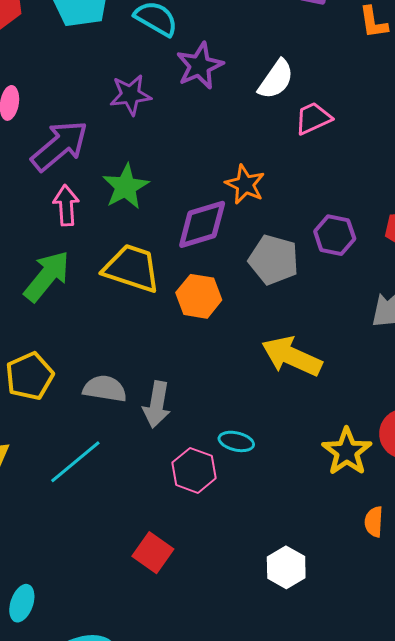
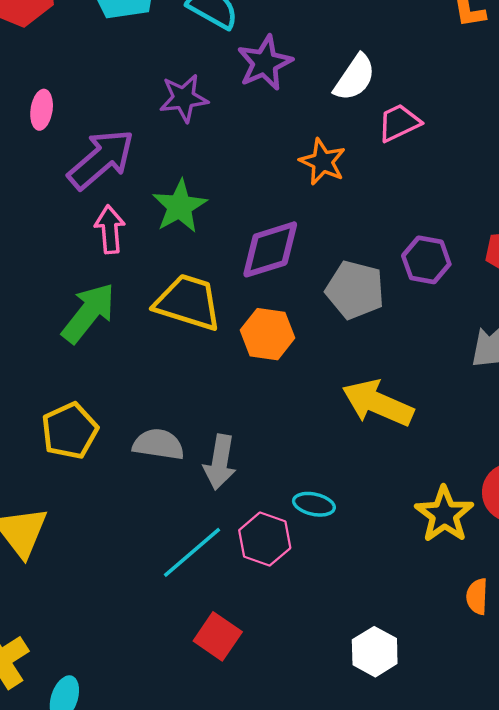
orange star: (245, 184) -> (323, 162), moved
cyan line: (75, 462) -> (192, 552), moved

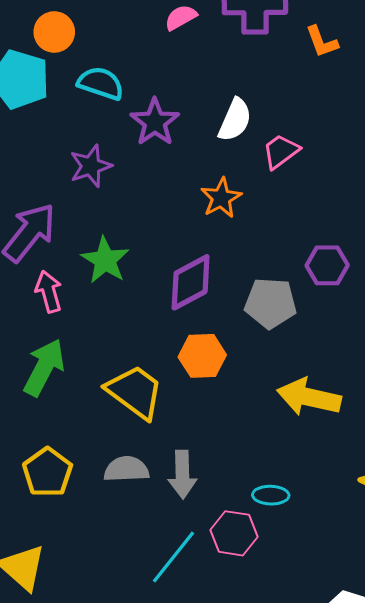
orange star: (323, 162) -> (221, 198), turned 30
yellow trapezoid: (188, 302) -> (135, 392), moved, turned 30

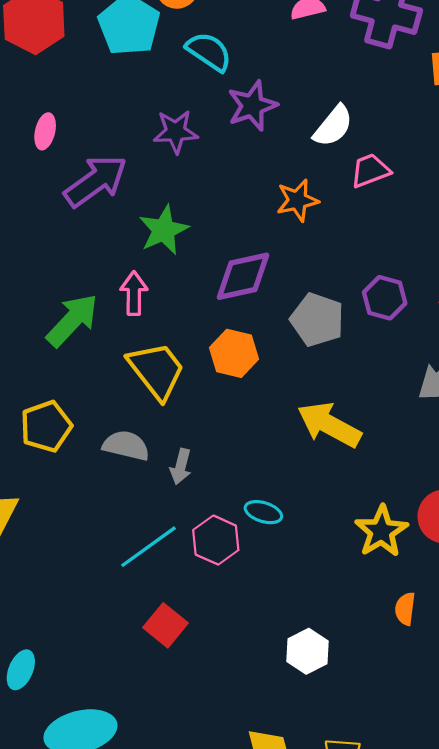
pink arrow: (49, 292) -> (134, 293), moved
gray arrow: (182, 474) -> (181, 466), size x0.7

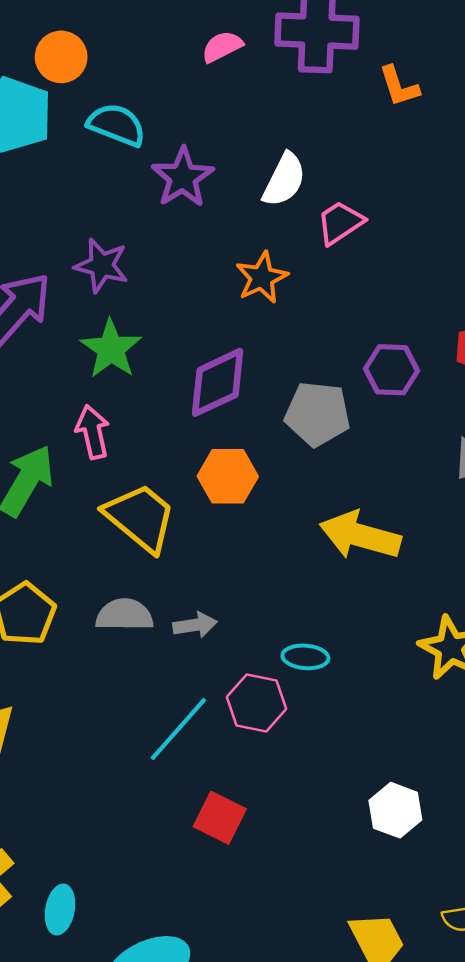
purple star: (176, 132) -> (102, 265), moved, turned 30
gray arrow: (181, 466) -> (195, 625), turned -100

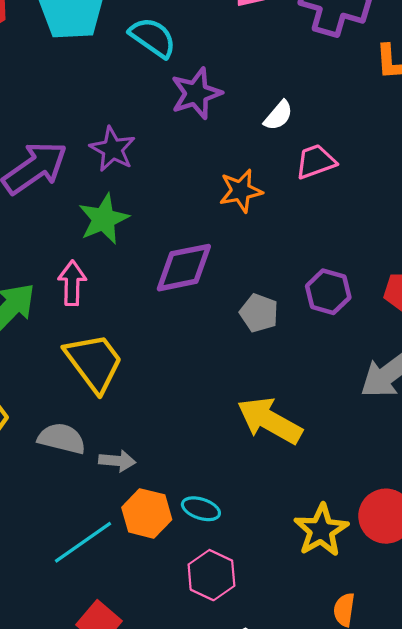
white semicircle: (284, 180) -> (278, 115), size x0.7
gray pentagon: (317, 414) -> (259, 313), size x0.7
orange hexagon: (228, 476) -> (147, 513), moved
pink hexagon: (257, 703) -> (211, 575), moved

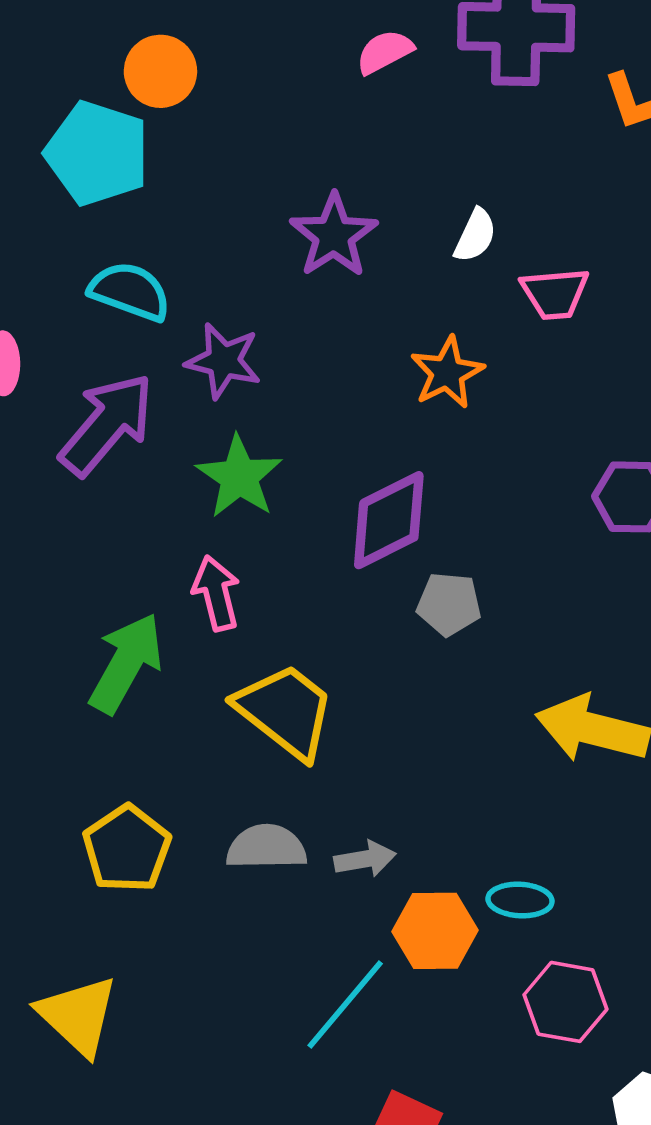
cyan semicircle: (153, 37) -> (130, 291), moved
pink trapezoid: (316, 162) -> (555, 293), turned -150
gray pentagon: (259, 313) -> (449, 604), moved

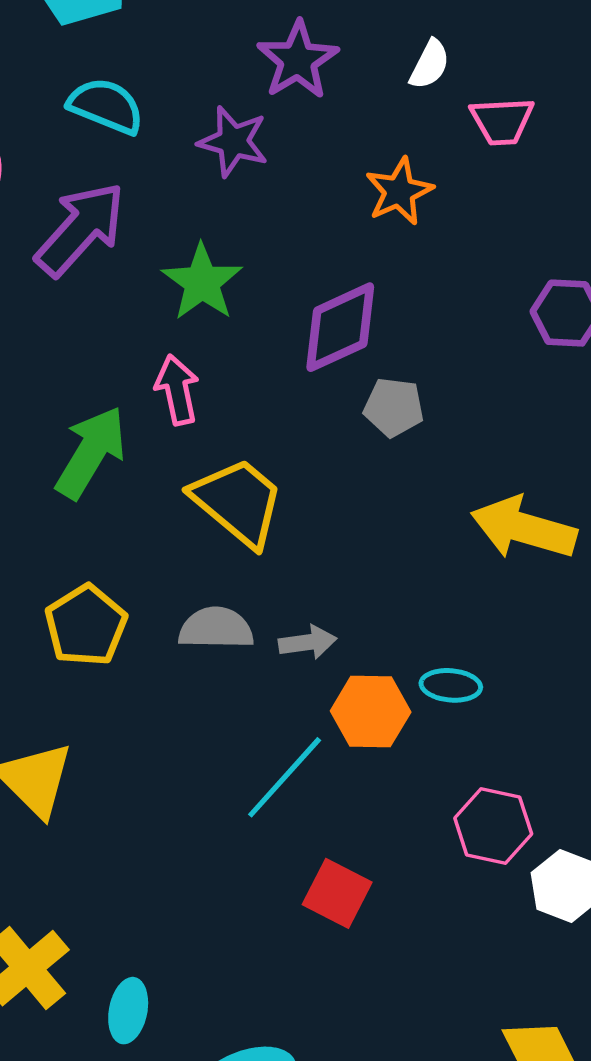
purple star: (223, 361) -> (233, 141), moved
pink hexagon: (565, 1002) -> (493, 826), moved

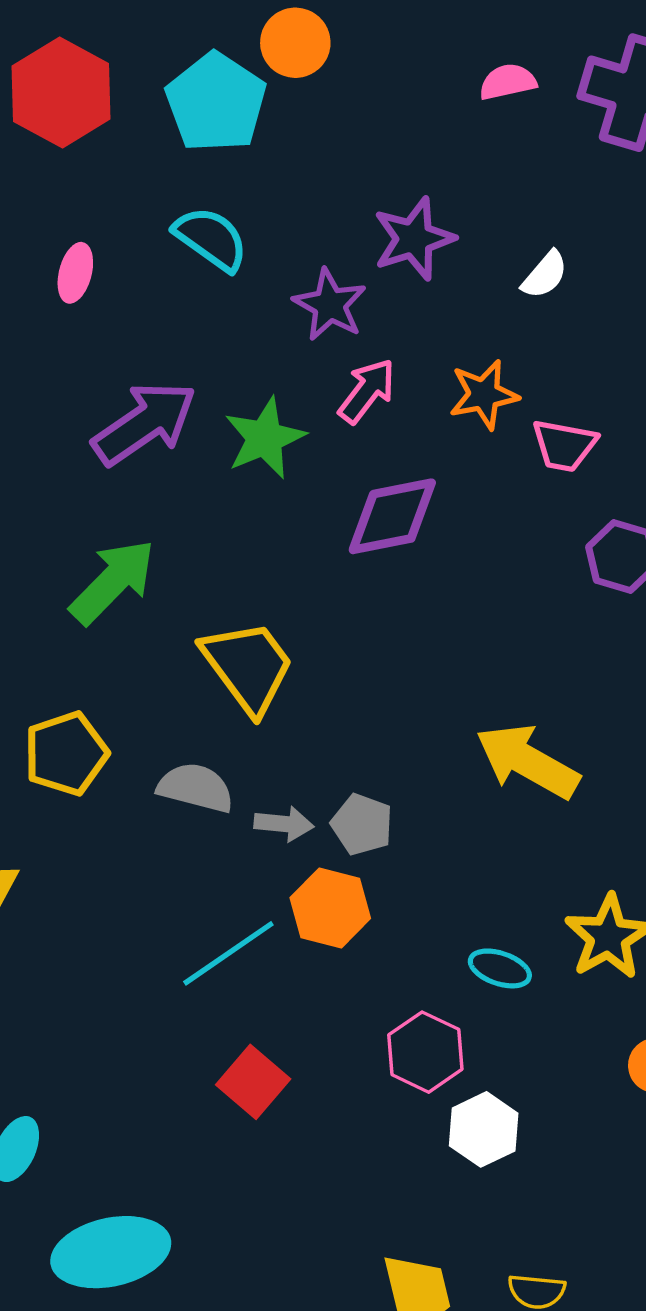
pink trapezoid: (502, 121) -> (564, 445), moved
purple arrow: (80, 229) -> (144, 423), moved
pink arrow: (177, 390) -> (367, 391), moved, turned 36
gray pentagon: (394, 407) -> (362, 824), moved
cyan ellipse: (451, 685) -> (500, 968), moved

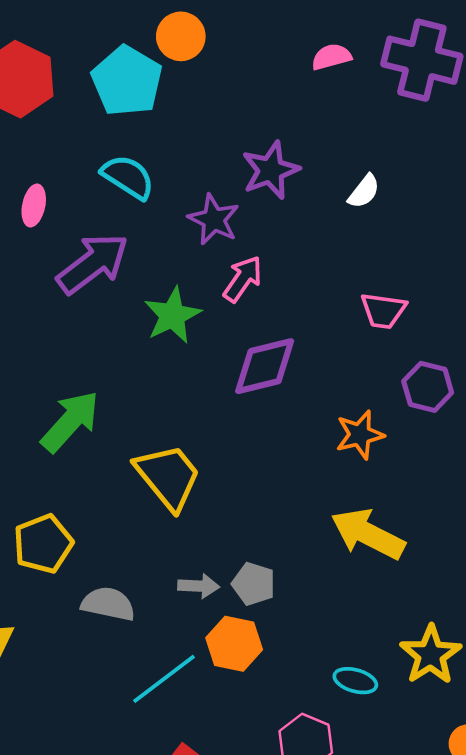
orange star: (484, 395) -> (360, 435), moved
purple arrow: (144, 423) -> (93, 264), moved
gray semicircle: (196, 788) -> (108, 604), moved

